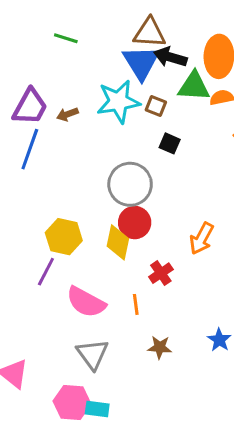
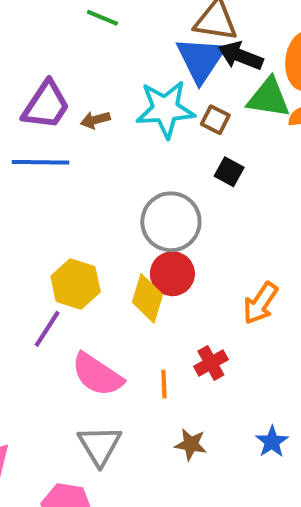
blue line: (30, 149) -> (41, 162), turned 66
red cross: (161, 273) -> (211, 363), moved

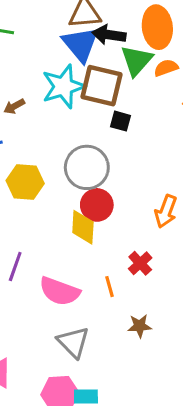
green triangle: (269, 98) -> (137, 60), turned -44
brown square: (215, 120) -> (101, 86), size x2.0
yellow hexagon: (76, 284) -> (25, 182), moved

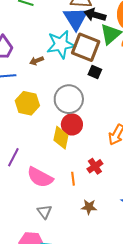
brown arrow: (14, 106) -> (37, 61), moved
gray triangle: (73, 342) -> (44, 212), size x0.7

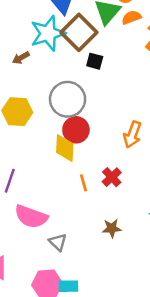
brown square: (86, 47) -> (79, 32), turned 32
pink semicircle: (40, 177) -> (31, 217), moved
orange line: (73, 179) -> (83, 183), moved

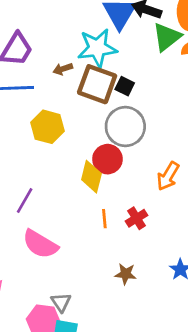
brown square: (79, 32) -> (97, 84), moved, turned -36
black square: (95, 61) -> (125, 86), moved
gray circle: (68, 99) -> (125, 127), moved
gray triangle: (58, 242) -> (61, 302), moved

